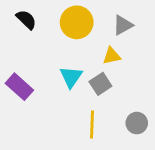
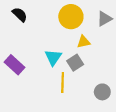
yellow circle: (77, 22) -> (71, 17), moved
gray triangle: (123, 25) -> (104, 19), moved
yellow line: (92, 124) -> (63, 83), moved

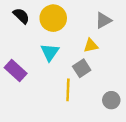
yellow circle: (71, 17) -> (53, 18), moved
gray triangle: (104, 19) -> (103, 20), moved
cyan triangle: (53, 57) -> (50, 52), moved

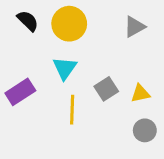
yellow triangle: (91, 45) -> (140, 93), moved
purple rectangle: (16, 71) -> (20, 92), turned -75
yellow line: (68, 90) -> (72, 110), moved

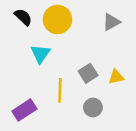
cyan triangle: (65, 68) -> (40, 54), moved
purple rectangle: (20, 92) -> (24, 110), moved
gray circle: (145, 130) -> (93, 107), moved

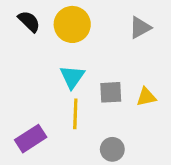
cyan triangle: (40, 54) -> (72, 77), moved
gray square: (88, 73) -> (111, 92), turned 30
gray circle: (93, 107) -> (112, 149), moved

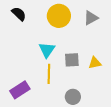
yellow circle: (72, 24) -> (59, 16), moved

